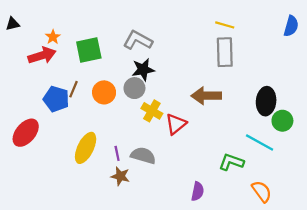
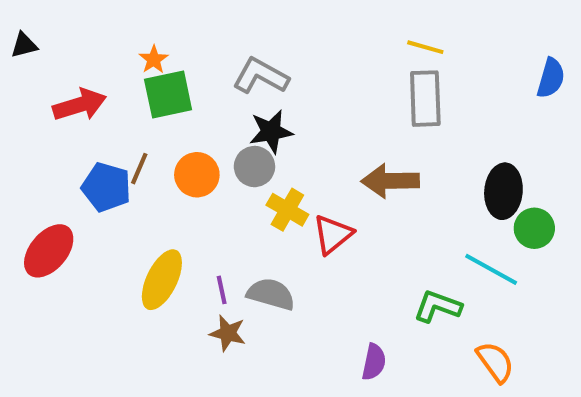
blue semicircle: (291, 26) -> (551, 78), moved
orange star: (53, 37) -> (154, 59), moved

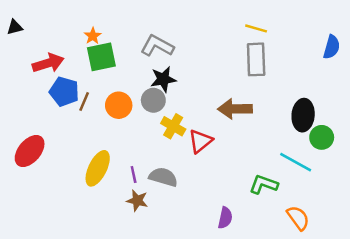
blue pentagon: (106, 187) -> (64, 92), moved

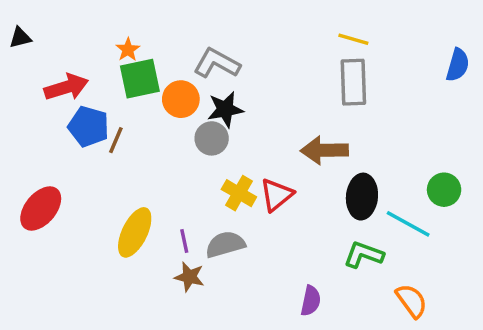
orange circle: (119, 105) -> (181, 99), moved
black ellipse: (303, 115) -> (362, 197), moved
yellow cross: (173, 126) -> (239, 193), moved
gray semicircle: (163, 177) -> (225, 244), turned -32

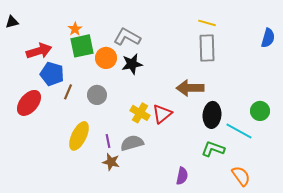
gray circle: (212, 138) -> (97, 95), moved
brown line: (116, 140) -> (68, 92), moved
red ellipse: (41, 208) -> (29, 103), moved

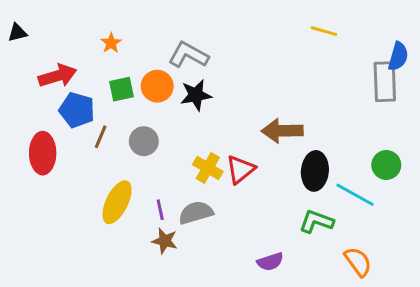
yellow line: (207, 23) -> (324, 31), moved
green square: (82, 46) -> (121, 89), moved, size x0.7
gray rectangle: (207, 48) -> (385, 82), moved
red ellipse: (29, 103) -> (43, 153), turned -40
purple semicircle: (182, 176) -> (270, 262), turned 60

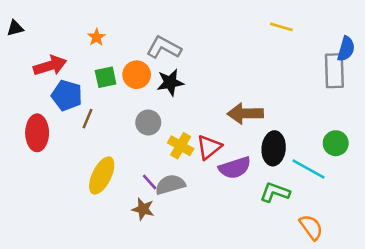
gray circle: (144, 141) -> (148, 122), moved
purple line: (160, 210) -> (150, 182), moved, turned -30
purple semicircle: (270, 262) -> (235, 168), moved, size x1.4

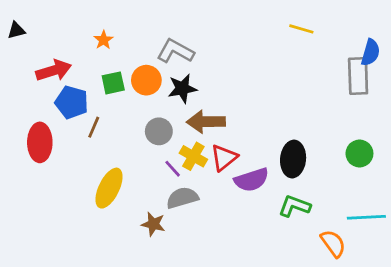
brown arrow: (245, 113) -> (206, 122), moved
cyan line: (309, 169) -> (366, 217), moved, turned -32
purple line: (150, 182) -> (173, 169), moved

